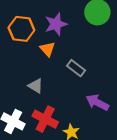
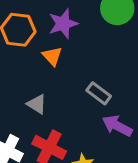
gray rectangle: (76, 68) -> (99, 93), moved

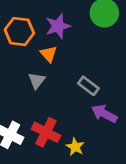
gray triangle: (37, 104) -> (37, 81), moved, turned 36

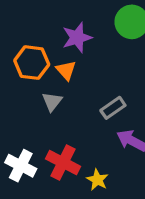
orange hexagon: (19, 31) -> (32, 63), moved
gray rectangle: (88, 86) -> (113, 108), turned -72

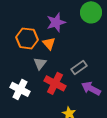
red cross: (63, 163) -> (55, 83), moved
white cross: (21, 166) -> (20, 89), moved

